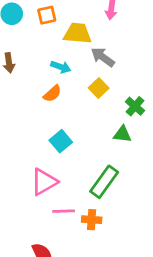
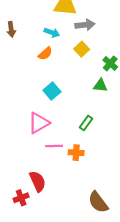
gray arrow: (103, 57) -> (85, 25), turned 138
green rectangle: (104, 182) -> (86, 123), size x0.6

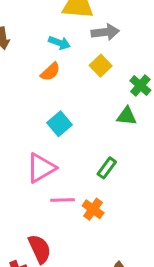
orange cross: (76, 153) -> (93, 209), turned 32

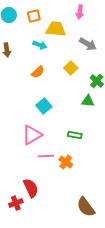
gray arrow: (105, 32) -> (88, 44), moved, turned 36
cyan arrow: (59, 43) -> (40, 45), moved
green rectangle: (107, 168) -> (75, 135), turned 64

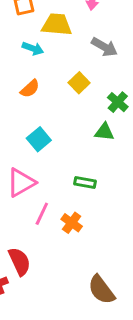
pink line: (46, 156) -> (42, 214), turned -63

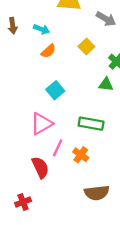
cyan arrow: (33, 48) -> (41, 29), moved
green rectangle: (85, 183) -> (91, 124), size x1.5
red semicircle: (19, 261) -> (40, 167), moved
brown semicircle: (101, 290) -> (97, 193), moved, turned -60

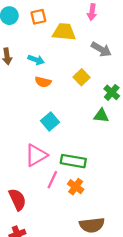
orange semicircle: (48, 51) -> (43, 82), turned 56
green rectangle: (91, 124) -> (73, 161), moved
red semicircle: (40, 167) -> (17, 199), moved

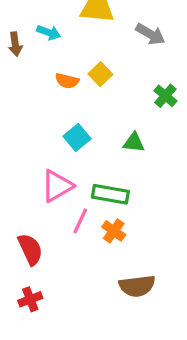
cyan arrow: (36, 60) -> (49, 32), moved
yellow square: (81, 77) -> (100, 74), moved
green triangle: (101, 116) -> (134, 143), moved

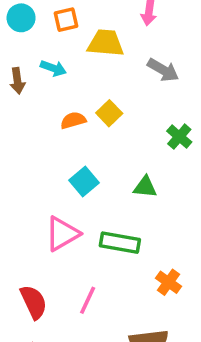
orange semicircle: (67, 81) -> (73, 120), turned 150
pink line: (80, 221) -> (88, 300), moved
orange cross: (114, 231) -> (169, 282), moved

